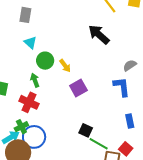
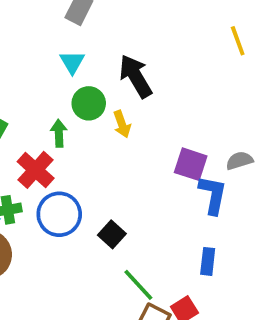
black arrow: (99, 35) -> (136, 76), moved
purple square: (78, 88) -> (191, 164), moved, turned 30
black square: (86, 130) -> (112, 234), moved
blue circle: (34, 137) -> (59, 214), moved

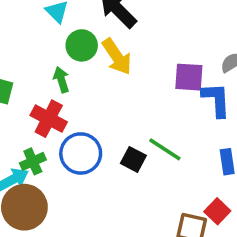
yellow arrow: (122, 124) -> (117, 57), size x1.5
green line: (138, 285) -> (165, 149), moved

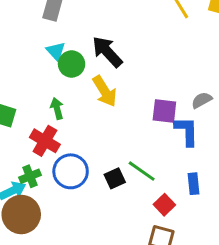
green circle: (82, 45) -> (72, 64), moved
black square: (133, 159) -> (115, 178), turned 35
red square: (217, 211) -> (164, 205), moved

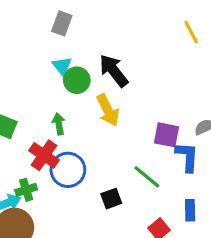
blue circle: (71, 171) -> (68, 170), moved
green line: (142, 171) -> (147, 177), moved

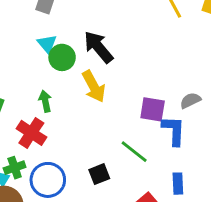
blue circle: (68, 170) -> (48, 180), moved

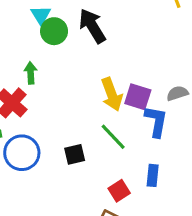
yellow arrow: (94, 86) -> (112, 94), moved

